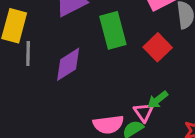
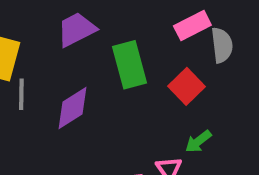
green arrow: (158, 100) -> (198, 141), moved

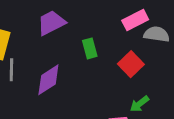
gray semicircle: (222, 45) -> (157, 34), turned -75
green rectangle: (130, 65) -> (90, 48), size x0.6

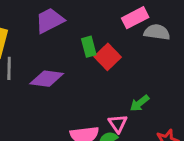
red square: (131, 64) -> (108, 57), moved
purple diamond: (48, 80) -> (47, 79), turned 40

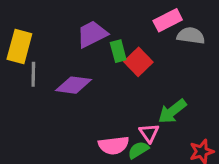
purple trapezoid: (50, 21) -> (92, 34), moved
green arrow: (140, 103) -> (172, 111), size x1.4

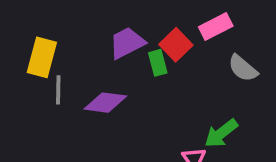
gray semicircle: (191, 36) -> (243, 68), moved, turned -148
red square: (138, 62) -> (176, 45), moved

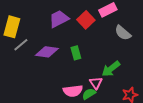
green rectangle: (158, 63) -> (76, 53), moved
gray line: (58, 90) -> (21, 45), turned 49

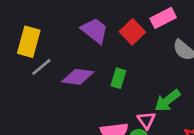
purple trapezoid: (59, 19) -> (95, 31), turned 65
green rectangle: (76, 53) -> (118, 78), turned 32

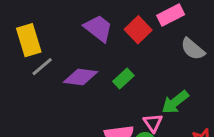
yellow rectangle: (29, 42) -> (29, 40), turned -32
green rectangle: (118, 78) -> (123, 78), turned 30

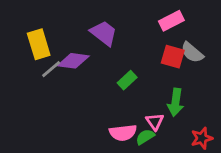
red square: (138, 30) -> (173, 57), moved, turned -30
purple diamond: (81, 77) -> (73, 61), moved
green arrow: (175, 102) -> (176, 102), turned -44

